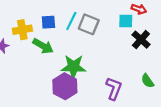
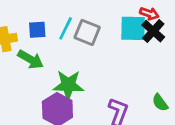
cyan square: (126, 21) -> (133, 28), size x1.5
black cross: (141, 40) -> (153, 31), moved

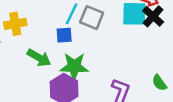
blue square: (37, 30) -> (64, 35), moved
green arrow: (30, 59) -> (39, 58), moved

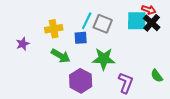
yellow cross: (15, 24) -> (54, 29), moved
green star: (74, 66) -> (104, 59), moved

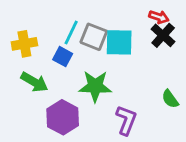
cyan square: (137, 21) -> (119, 42), moved
blue square: (81, 38) -> (63, 57), turned 32
green semicircle: (157, 76) -> (170, 99), moved

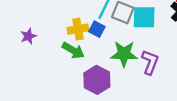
yellow cross: (24, 44) -> (78, 29), moved
purple L-shape: (126, 120) -> (150, 62), moved

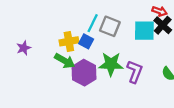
cyan square: (144, 17) -> (144, 31), moved
purple hexagon: (97, 80) -> (84, 73), moved

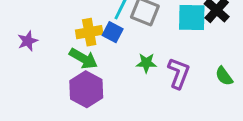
green star: (111, 64) -> (146, 63), size x0.6
purple hexagon: (84, 73) -> (86, 89), moved

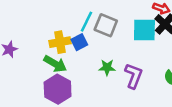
blue square: (113, 32) -> (79, 42), turned 35

